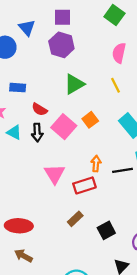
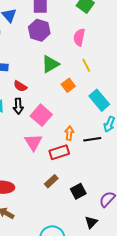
pink semicircle: (119, 53) -> (79, 37), moved
orange square: (90, 120) -> (68, 85), moved
pink square: (64, 127) -> (41, 115), moved

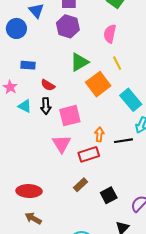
orange square: (68, 85) -> (98, 84), size x1.6
pink square: (41, 115) -> (70, 116), turned 35

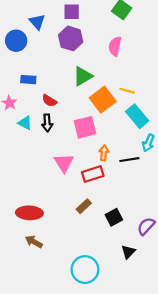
yellow line: (117, 63) -> (127, 91), moved, turned -48
pink square: (70, 116) -> (85, 127), moved

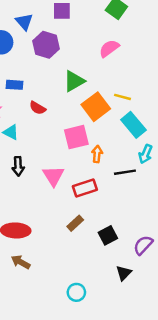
purple hexagon: (71, 38) -> (46, 45), moved
pink semicircle: (115, 46) -> (109, 48), turned 42
black arrow: (47, 123) -> (18, 166), moved
orange arrow: (104, 153) -> (97, 154), moved
cyan circle: (85, 270) -> (76, 292), size x0.6

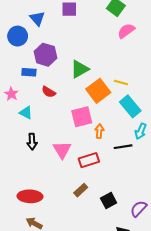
purple hexagon: (46, 45) -> (46, 55), moved
pink semicircle: (109, 48) -> (126, 31), moved

